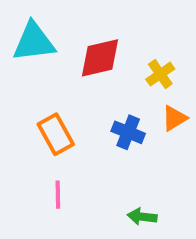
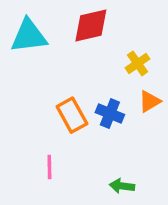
red diamond: (100, 58) -> (91, 25), moved
orange rectangle: (56, 134) -> (72, 115), moved

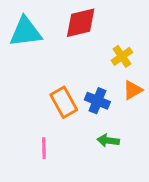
green arrow: (122, 186) -> (108, 140), moved

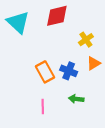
cyan triangle: (26, 32) -> (18, 22), turned 50
pink line: (44, 148) -> (43, 106), moved

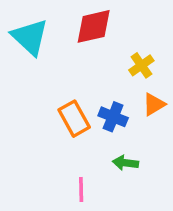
pink line: (43, 106) -> (81, 189), moved

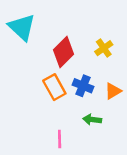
red diamond: (94, 26) -> (64, 52), moved, turned -32
orange triangle: (154, 104) -> (113, 91), moved

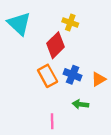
yellow cross: (104, 48) -> (70, 23), moved, turned -35

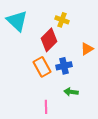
blue cross: (73, 75) -> (64, 66), turned -35
orange triangle: (99, 79) -> (87, 49), moved

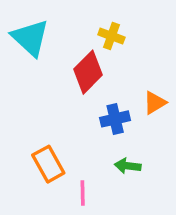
orange triangle: (87, 49) -> (155, 103), moved
orange rectangle: (42, 67) -> (48, 164), moved

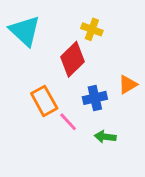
orange rectangle: (48, 164) -> (44, 101), moved
pink line: (83, 193) -> (68, 122), moved, turned -42

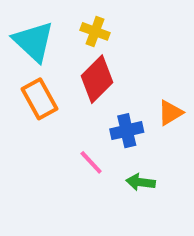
yellow cross: (92, 29) -> (95, 31), moved
orange rectangle: (44, 101) -> (39, 99), moved

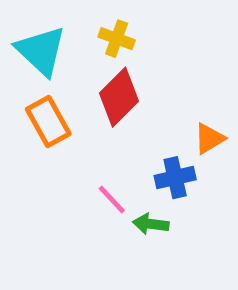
blue cross: (127, 131) -> (175, 178), moved
green arrow: (141, 182) -> (151, 224), moved

